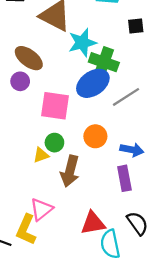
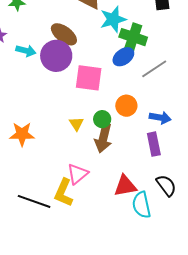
purple circle: (20, 81) -> (56, 56), size x1.8
blue ellipse: (93, 83) -> (123, 57), size x0.7
green circle: (54, 143) -> (102, 119), moved
yellow triangle: (41, 155) -> (76, 124), turned -42

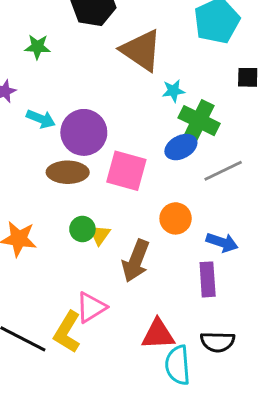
cyan star: (113, 19) -> (173, 91), size x0.6
brown ellipse: (64, 34) -> (68, 172), moved, turned -44
green circle: (102, 119) -> (82, 229), moved
black semicircle: (166, 185) -> (218, 342), turned 120

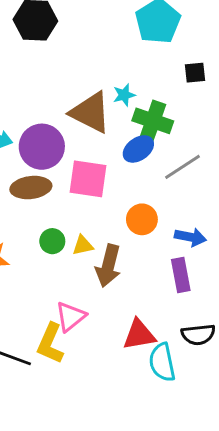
brown triangle: (141, 50) -> (90, 113), moved
yellow triangle: (100, 235) -> (83, 245), moved, turned 50

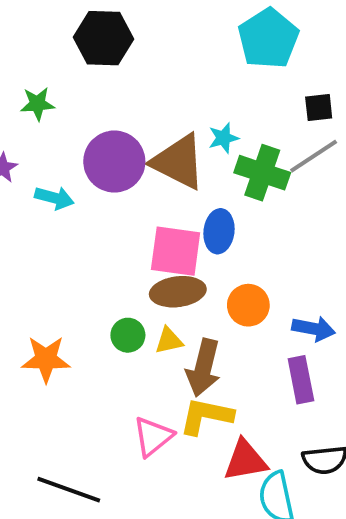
purple circle: (42, 147) -> (114, 162), moved
blue ellipse: (138, 149) -> (219, 231), moved, turned -48
gray line: (182, 167) -> (314, 156), moved
brown ellipse: (31, 188) -> (178, 292), moved
yellow L-shape: (50, 344) -> (206, 416), moved, turned 78

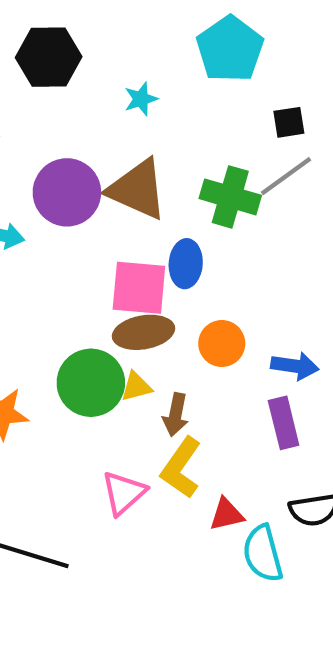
cyan star: (223, 138) -> (141, 99), moved
green circle: (128, 335) -> (91, 383), size x1.8
brown arrow: (203, 368) -> (176, 415), size x0.7
yellow L-shape: (206, 416) -> (181, 468), turned -64
red triangle: (245, 460) -> (227, 514), size x0.7

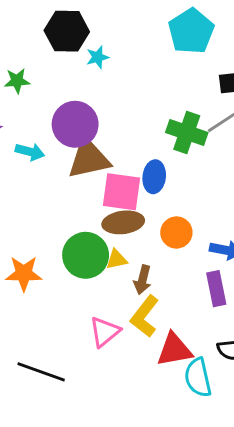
cyan star: (141, 99) -> (98, 57), moved
brown triangle: (137, 189) -> (89, 159), moved, turned -39
red triangle: (227, 514) -> (174, 350), size x1.5

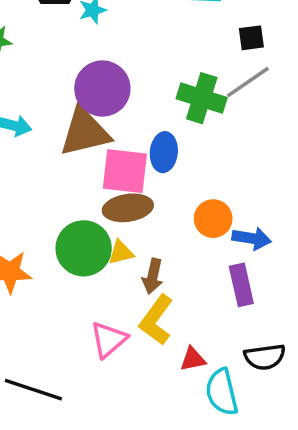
purple circle: (75, 124) -> (102, 88), moved
orange circle: (176, 232) -> (213, 219), moved
red triangle: (174, 350) -> (193, 359), size x0.6

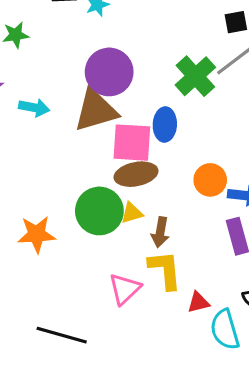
green cross: (202, 98) -> (195, 76), turned 33
yellow L-shape: (156, 320) -> (165, 270), turned 141

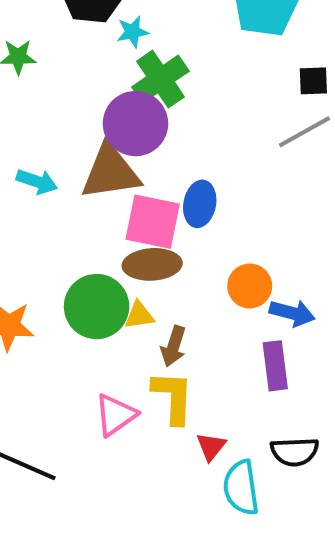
green cross: (195, 76) -> (160, 79), moved
cyan arrow: (34, 108) -> (37, 181), moved
red triangle: (198, 302) -> (211, 447), turned -45

